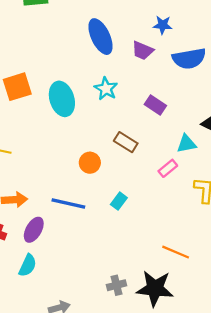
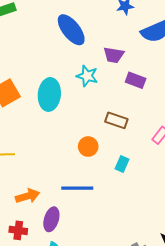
purple trapezoid: (143, 50) -> (114, 55), moved
cyan ellipse: (62, 99) -> (49, 94), turned 36
cyan rectangle: (119, 201) -> (122, 164), moved

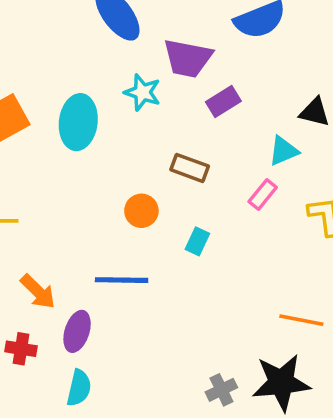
purple trapezoid: (114, 55) -> (188, 58), size x1.4
purple rectangle: (136, 80) -> (223, 102), turned -54
orange arrow: (28, 196) -> (38, 292), turned 60

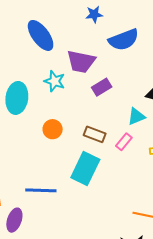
brown rectangle: (190, 168) -> (95, 134), moved
orange circle: (141, 211) -> (53, 129), moved
cyan rectangle: (197, 241) -> (85, 169), size x2.0

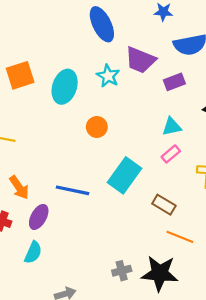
purple rectangle: (102, 87) -> (174, 82), moved
cyan triangle: (136, 116) -> (172, 127), moved
brown rectangle: (95, 134) -> (164, 205), moved

